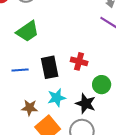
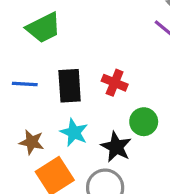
cyan star: (57, 98) -> (74, 132), turned 30

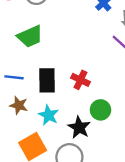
brown star: (32, 142) -> (19, 105), moved

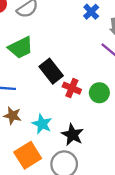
black rectangle: (47, 80) -> (51, 71), moved, turned -35
green circle: (100, 110) -> (99, 93), moved

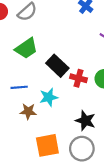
cyan star: (42, 124) -> (49, 97), moved, turned -30
orange square: (28, 155) -> (47, 145), turned 30

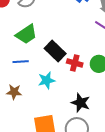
blue line: (19, 87) -> (21, 62), moved
brown star: (28, 111) -> (14, 92), moved

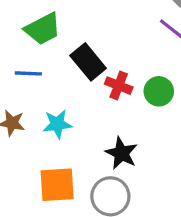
cyan star: (47, 80) -> (57, 124), moved

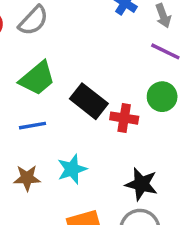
green circle: (159, 91) -> (162, 97), moved

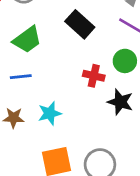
black rectangle: (89, 101) -> (80, 24), moved
black star: (141, 184) -> (120, 102), moved

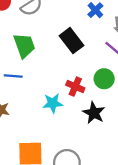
green trapezoid: (27, 40) -> (24, 45), turned -84
cyan star: (50, 113) -> (53, 103), moved

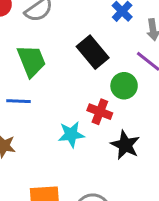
green circle: (104, 79) -> (124, 86), moved

